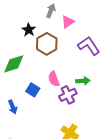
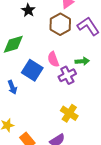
brown hexagon: (47, 44) -> (60, 24), moved
blue square: (33, 90) -> (32, 70), size x1.5

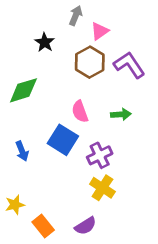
blue square: (32, 70) -> (63, 140), moved
purple cross: (67, 75) -> (100, 155), moved

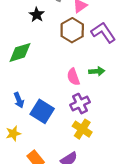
pink semicircle: (80, 112) -> (73, 77), moved
blue square: (63, 140) -> (42, 111), moved
yellow star: (15, 205) -> (13, 134), moved

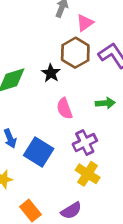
black star: (37, 15) -> (51, 73), moved
pink semicircle: (73, 77) -> (64, 109), moved

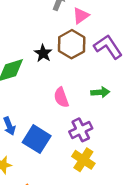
black star: (51, 73) -> (43, 53), moved

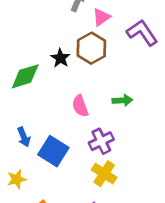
purple L-shape: (108, 47) -> (142, 33), moved

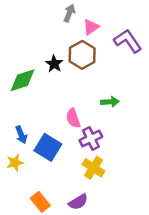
pink semicircle: (80, 106) -> (73, 118), moved
yellow star: (17, 179) -> (15, 163), moved

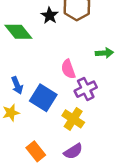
green diamond: (23, 80) -> (18, 32), turned 68
yellow cross: (93, 168) -> (73, 119), moved

